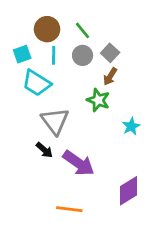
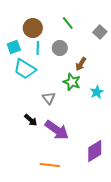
green line: (83, 30) -> (68, 23), moved
gray square: (110, 53) -> (100, 32), moved
gray triangle: (55, 121) -> (49, 98), moved, size x0.6
cyan star: (131, 126) -> (97, 92), moved

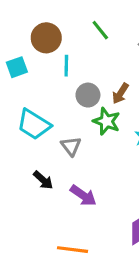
cyan line: (38, 48) -> (66, 66), moved
gray circle: (60, 48) -> (88, 95), moved
cyan trapezoid: (25, 69) -> (34, 124), moved
purple arrow: (57, 130) -> (83, 196), size x0.7

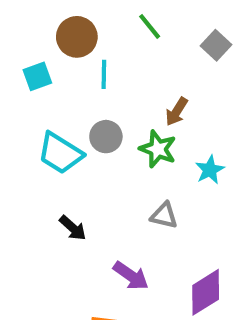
gray circle: (88, 95) -> (106, 137), moved
gray triangle: (71, 146) -> (164, 215), moved, turned -40
purple arrow: (83, 196) -> (131, 276), moved

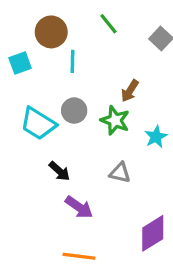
black arrow: (73, 228) -> (59, 171), moved
purple arrow: (131, 276) -> (79, 207), moved

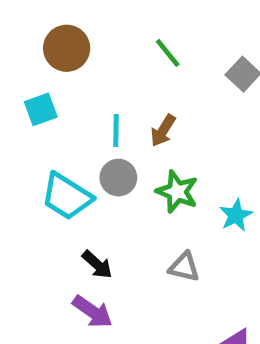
brown circle: (51, 32) -> (67, 48), moved
cyan line: (72, 61) -> (116, 131), moved
brown arrow: (130, 91) -> (163, 131), moved
purple arrow: (79, 207) -> (92, 312), moved

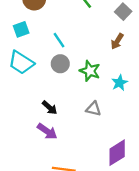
cyan line: (116, 131) -> (59, 40), turned -35
brown arrow: (163, 131) -> (117, 41), moved
cyan trapezoid: (67, 196) -> (21, 63), moved

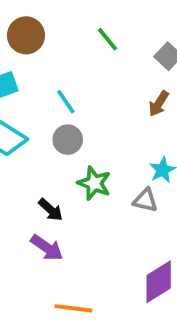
green star: (90, 71) -> (94, 183), moved
gray triangle: (93, 109) -> (145, 200), moved

